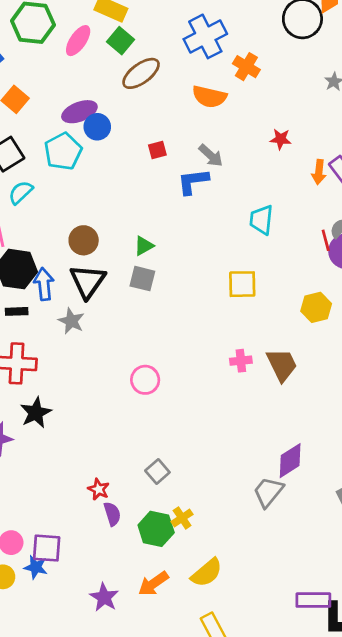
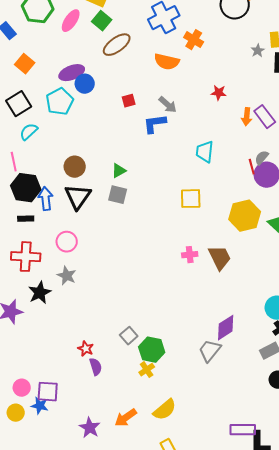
yellow hexagon: (316, 307) -> (245, 216), size x1.4
gray star: (71, 321) -> (67, 276), moved
pink circle: (145, 380) -> (67, 242), moved
green hexagon: (156, 529) -> (152, 350), moved

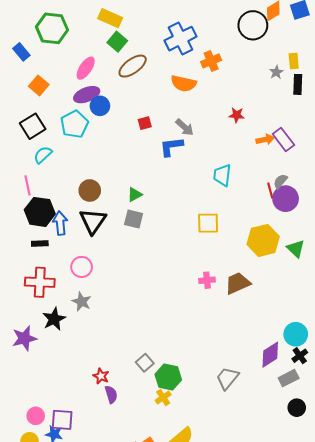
pink ellipse: (71, 21) -> (86, 68), moved
orange cross: (194, 40) -> (211, 61), turned 36
orange arrow: (247, 117) -> (265, 139), turned -108
brown trapezoid: (220, 258) -> (238, 283), turned -88
purple diamond: (226, 328) -> (270, 355), moved

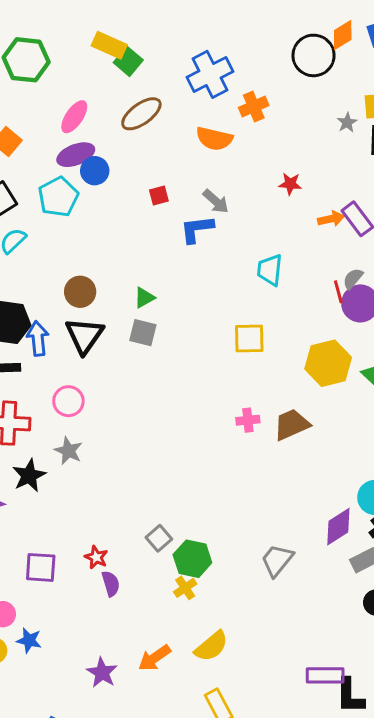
green square: (117, 42) -> (128, 61), moved
purple square: (62, 420) -> (41, 567), moved

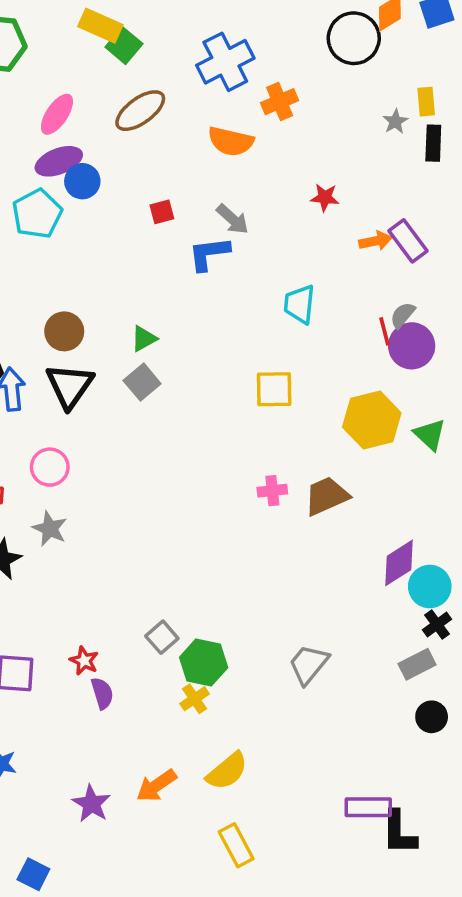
gray square: (143, 333) -> (142, 382), turned 36
purple diamond: (338, 527) -> (399, 563), moved

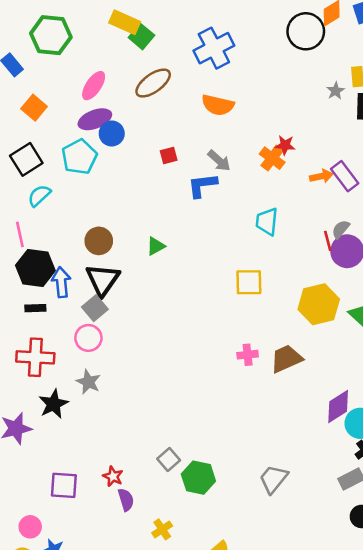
orange cross: (280, 102) -> (272, 158), moved, turned -30
gray square: (142, 382) -> (95, 308), moved
yellow cross: (195, 699) -> (162, 529), moved

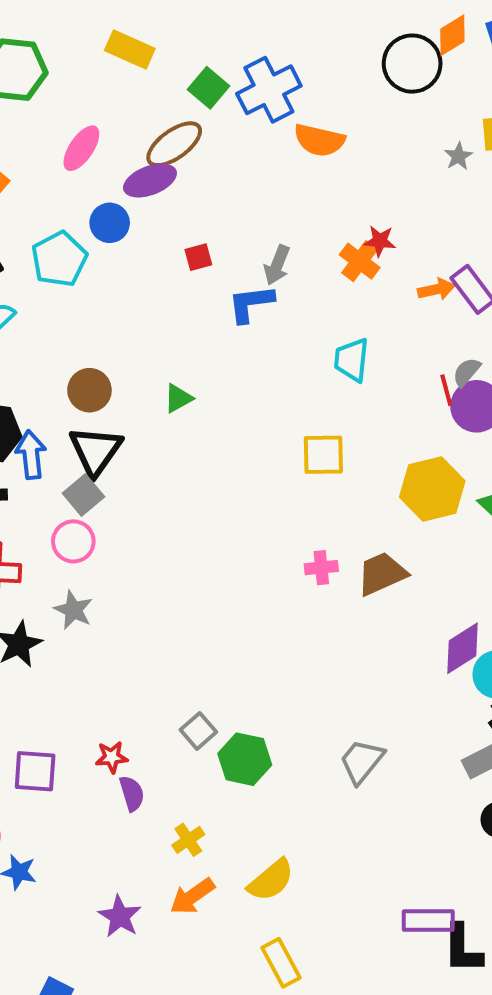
green square: (141, 36) -> (208, 88), moved
orange semicircle: (218, 105) -> (319, 140), moved
purple ellipse: (95, 119) -> (150, 180), moved
gray arrow: (219, 161) -> (277, 265), turned 70
red star: (113, 476) -> (112, 757), turned -30

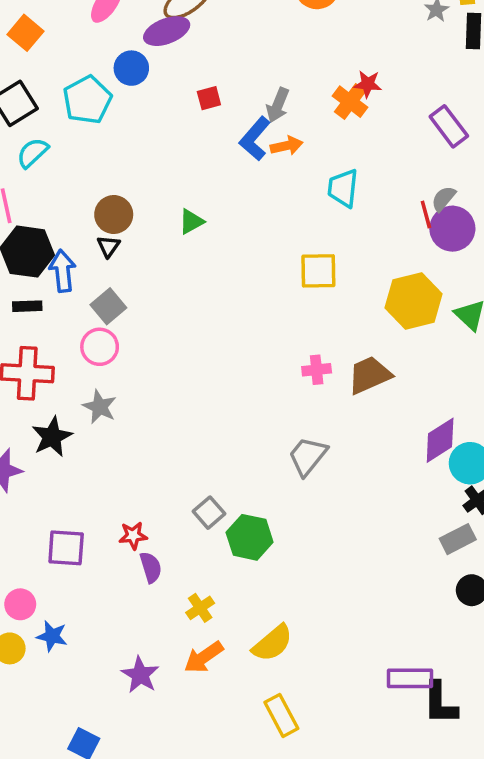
orange arrow: (436, 289) -> (287, 146), moved
blue L-shape: (251, 303) -> (255, 139), turned -42
black triangle: (96, 451) -> (108, 246), moved, size x0.5
gray trapezoid: (362, 761) -> (308, 456), moved

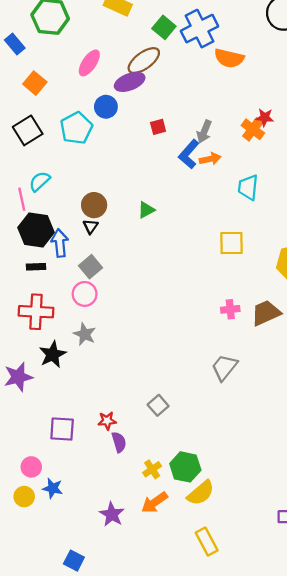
cyan semicircle: (33, 153) -> (40, 181), moved
green hexagon: (250, 537) -> (185, 467), moved

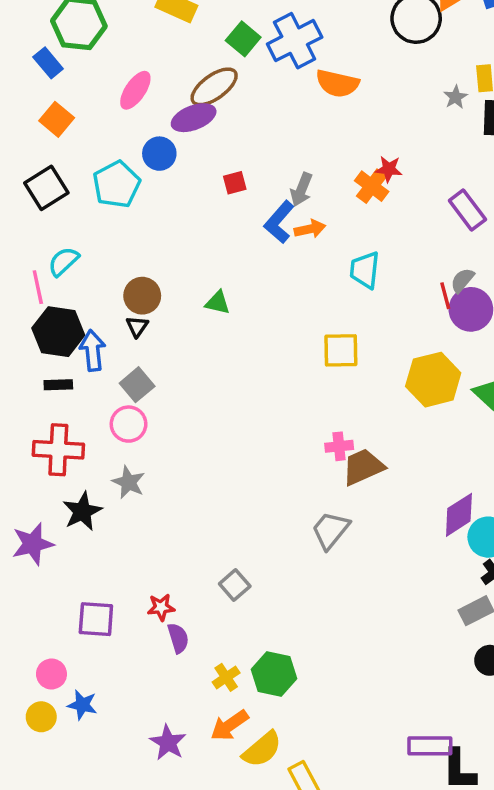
blue rectangle: (15, 44) -> (48, 63), moved
green triangle: (146, 210) -> (218, 303), turned 42
brown trapezoid: (266, 313) -> (363, 467), moved
yellow semicircle: (201, 493) -> (262, 749), moved

